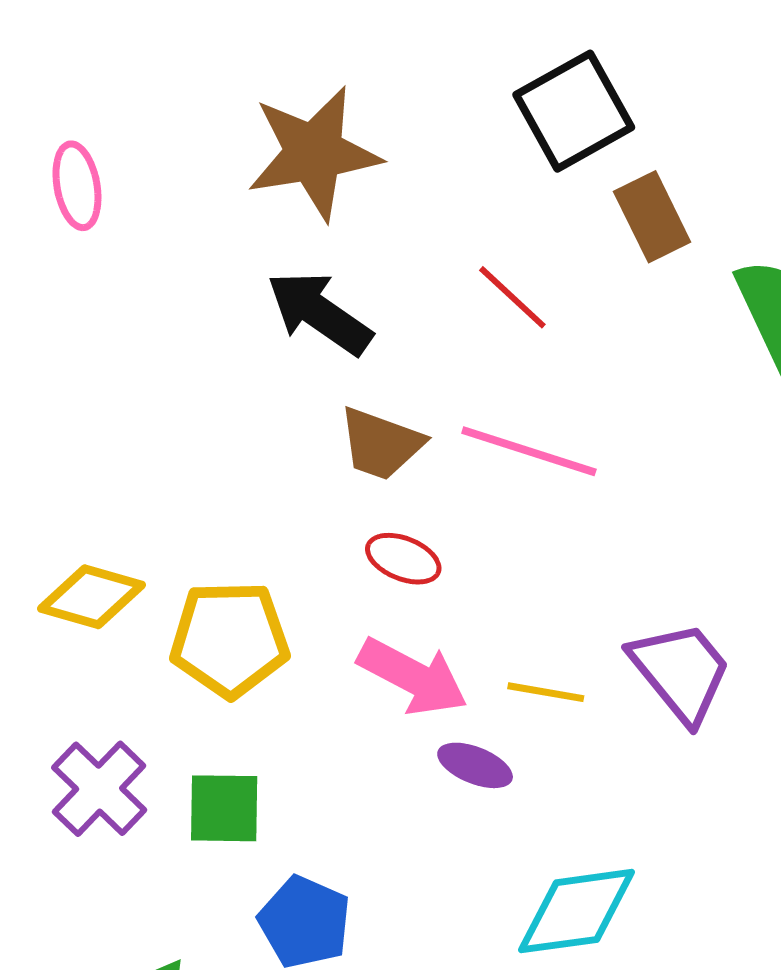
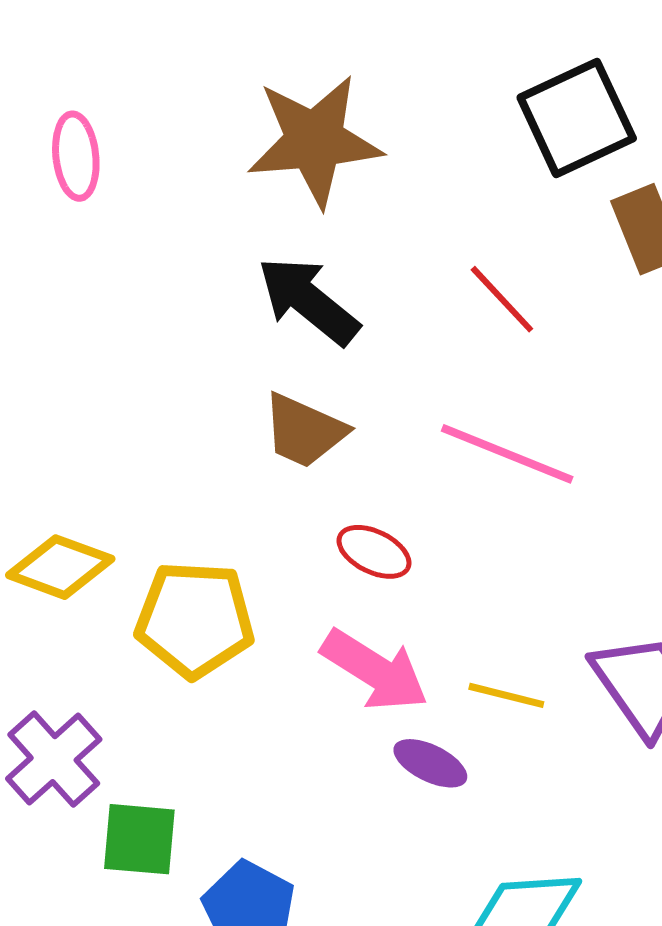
brown trapezoid: (381, 444) -> (304, 431), moved
green square: (224, 808) -> (139, 839), moved

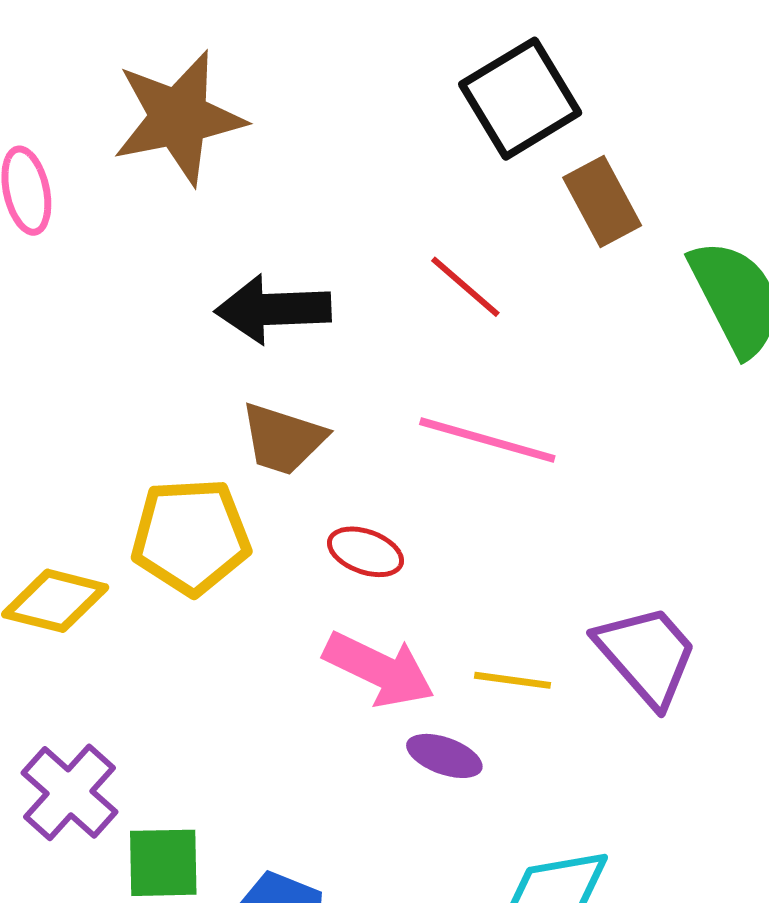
brown star: (314, 141) -> (179, 118), moved
black arrow: (308, 301) -> (273, 309), turned -35
yellow pentagon: (195, 620) -> (191, 537), moved

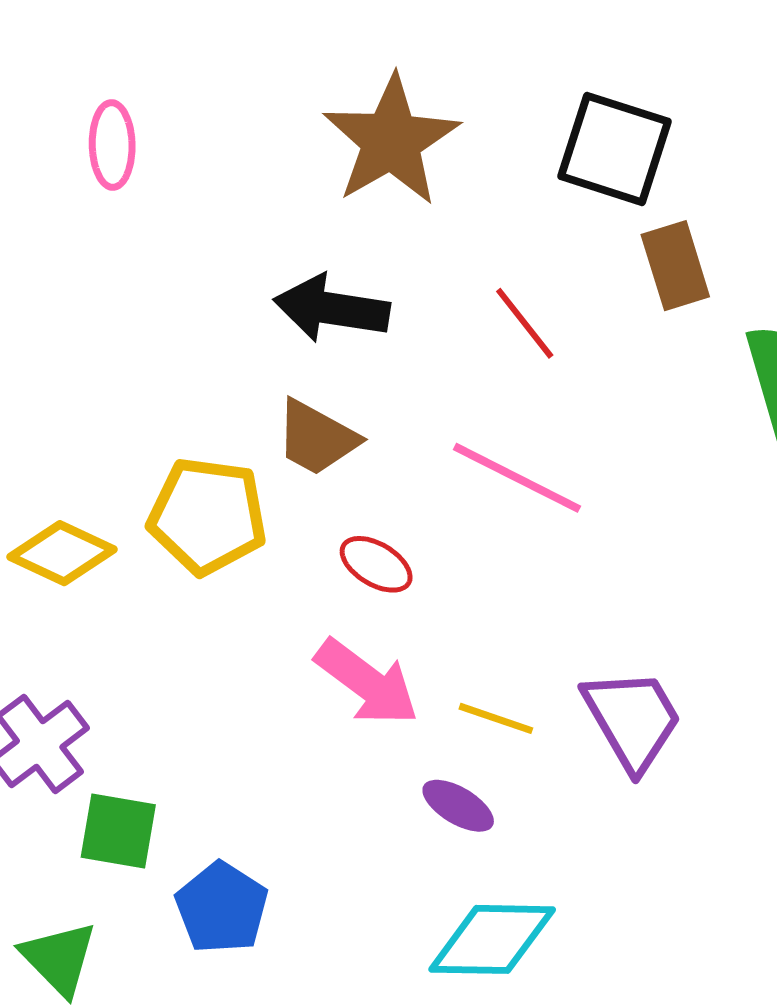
black square: (520, 99) -> (614, 149), turned 38
brown star: (179, 118) -> (391, 141), moved, turned -30
purple ellipse: (444, 756) -> (458, 806), moved

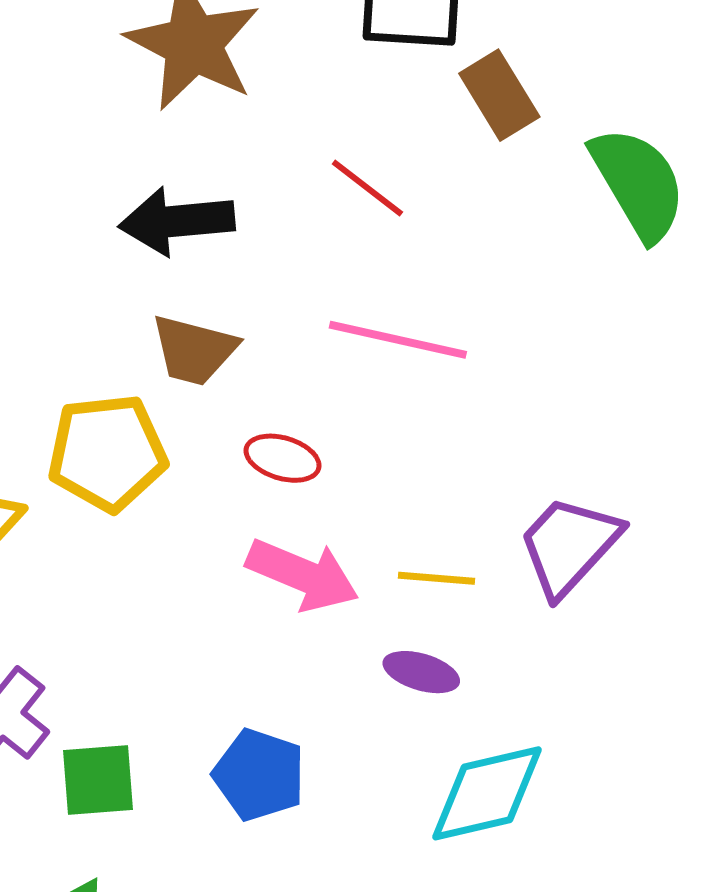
purple trapezoid: (632, 719) -> (569, 546), turned -93
blue pentagon: (222, 908) -> (259, 775), moved

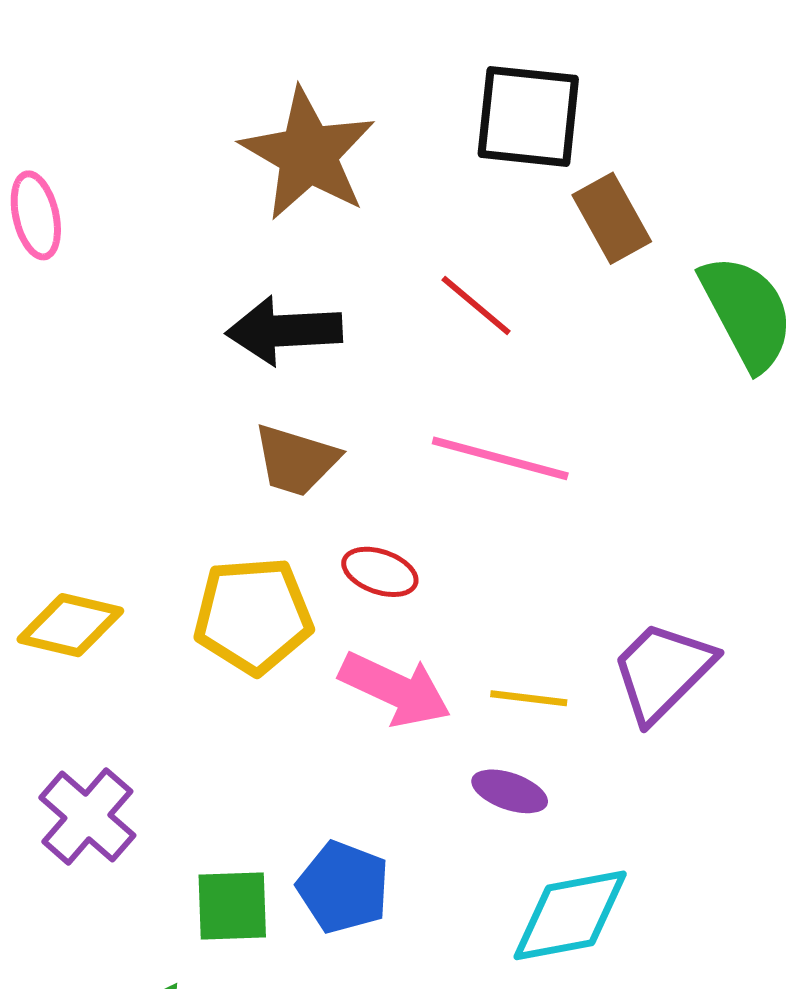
yellow pentagon: (107, 453) -> (253, 616), moved
green square: (98, 780) -> (232, 906), moved

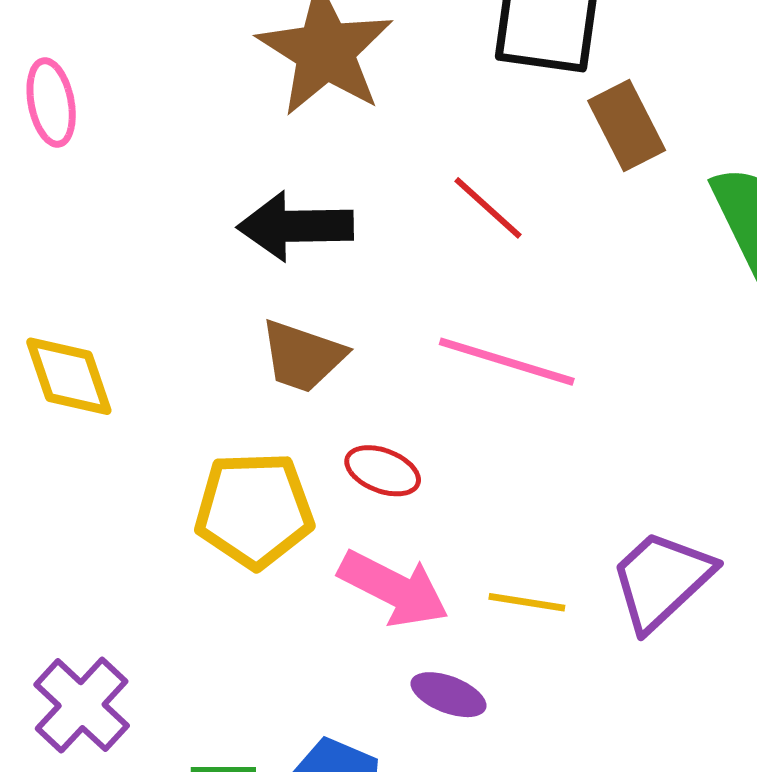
yellow diamond: (70, 625) -> (69, 376), moved, turned 56
purple ellipse: (510, 791) -> (448, 695), moved

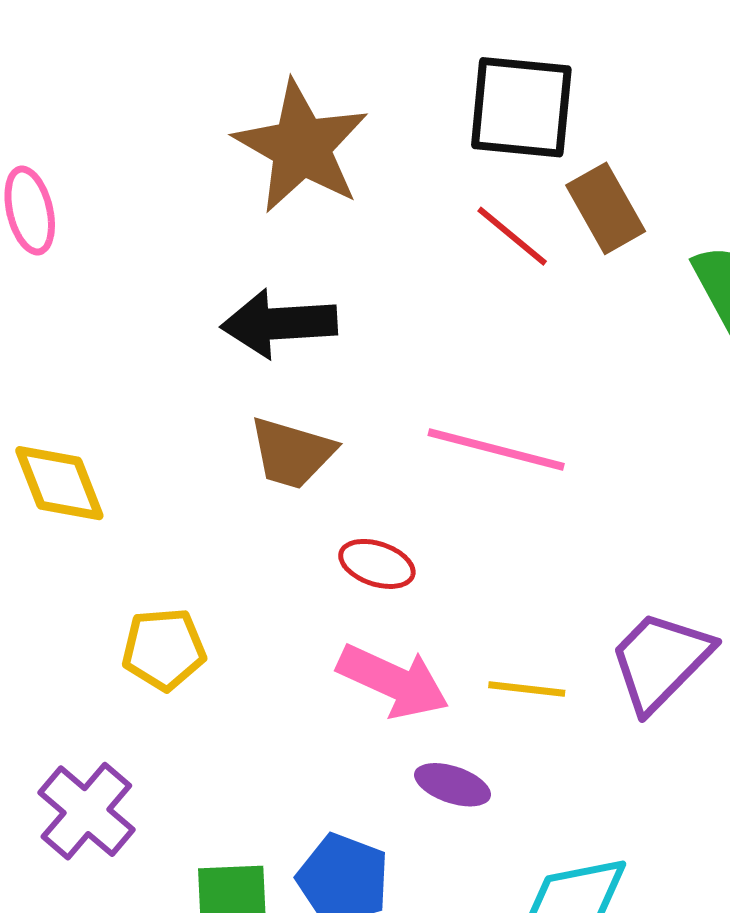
red line: (488, 208) -> (512, 236), moved
yellow pentagon: (254, 510) -> (164, 649), moved, size x0.7

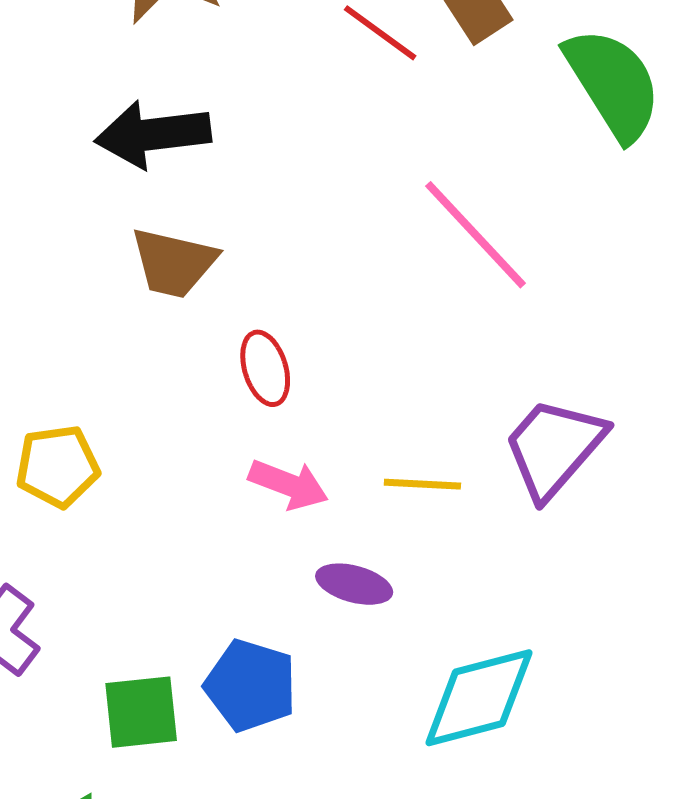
pink line: (496, 449) -> (475, 235), moved, turned 36
red ellipse: (377, 564) -> (265, 368), turned 58
pink arrow: (393, 681) -> (288, 484), size x0.7

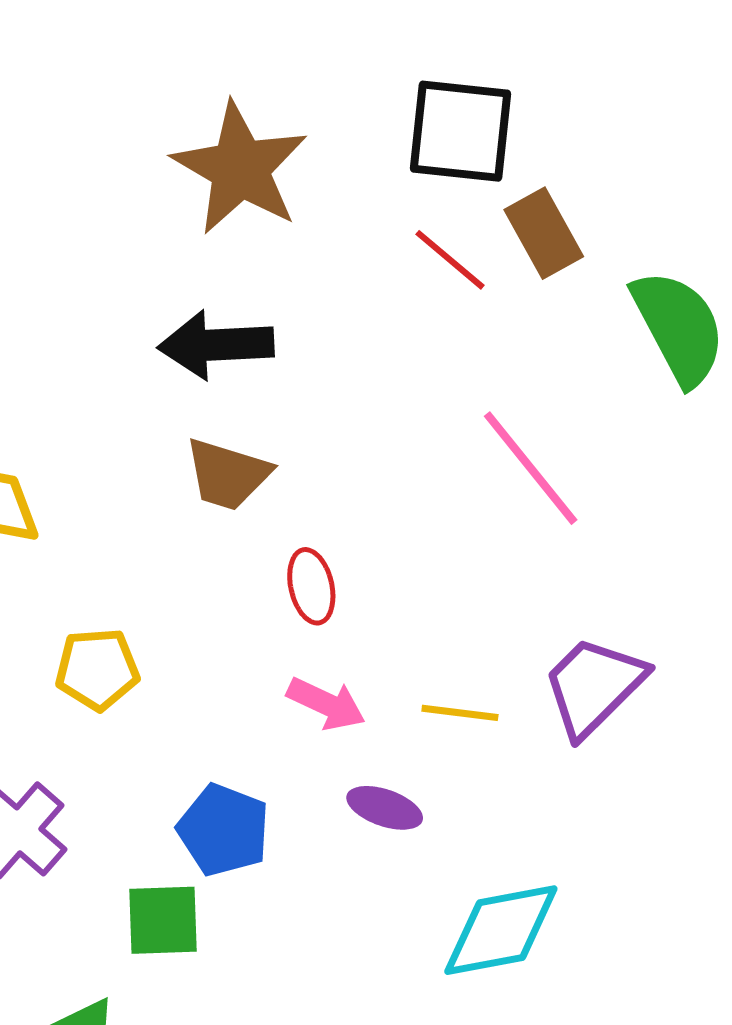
blue pentagon: (251, 685) -> (224, 830), moved

